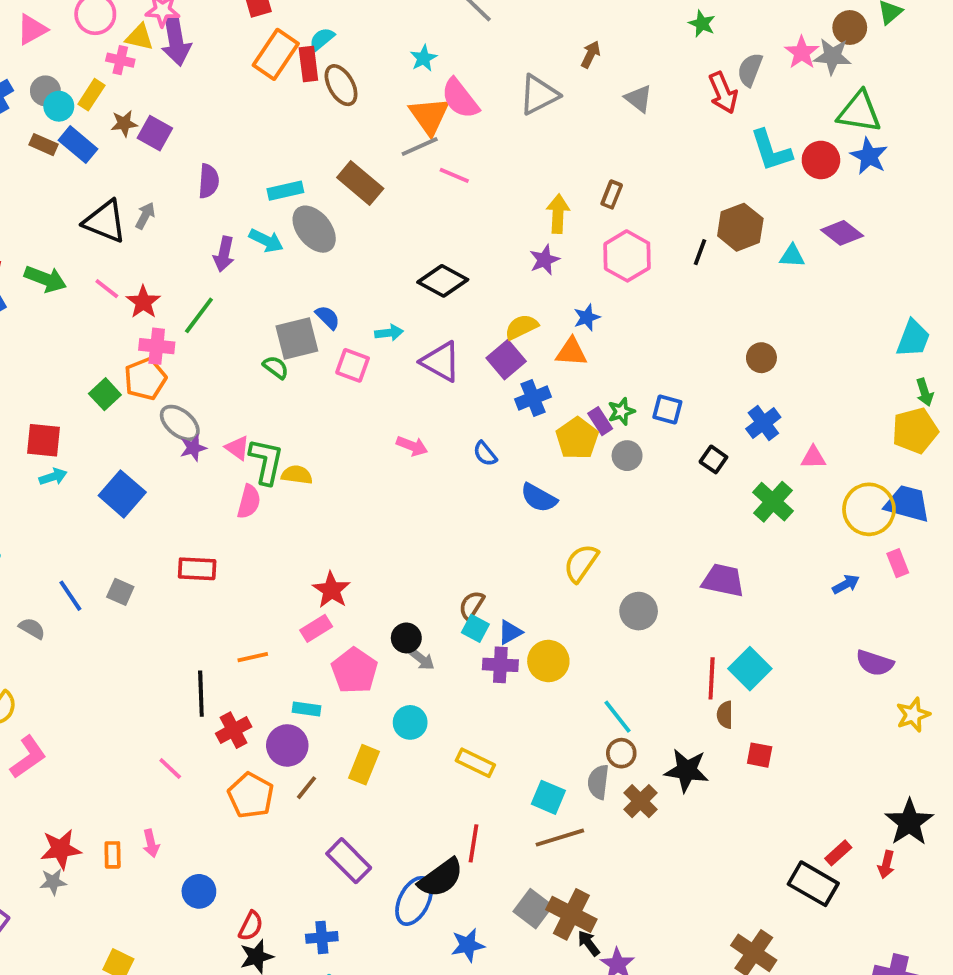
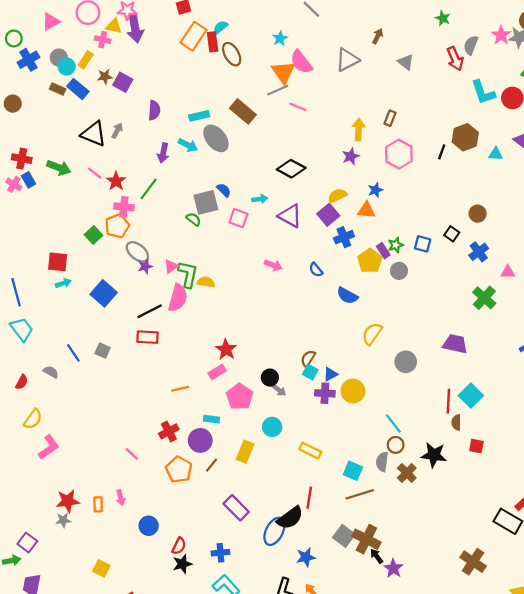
pink triangle: (237, 448) -> (171, 266), turned 48
black square: (713, 459) -> (452, 234), moved
pink semicircle: (249, 502) -> (178, 298), size x1.4
black line: (201, 694) -> (150, 311), moved, turned 65

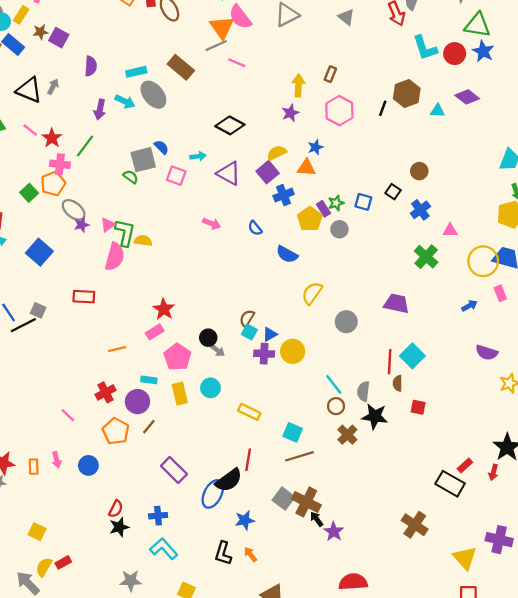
black line: (150, 311) -> (23, 325), moved
yellow rectangle: (245, 452) -> (180, 394), moved, turned -35
gray semicircle: (382, 462) -> (363, 391), moved
blue circle: (149, 526) -> (88, 465), moved

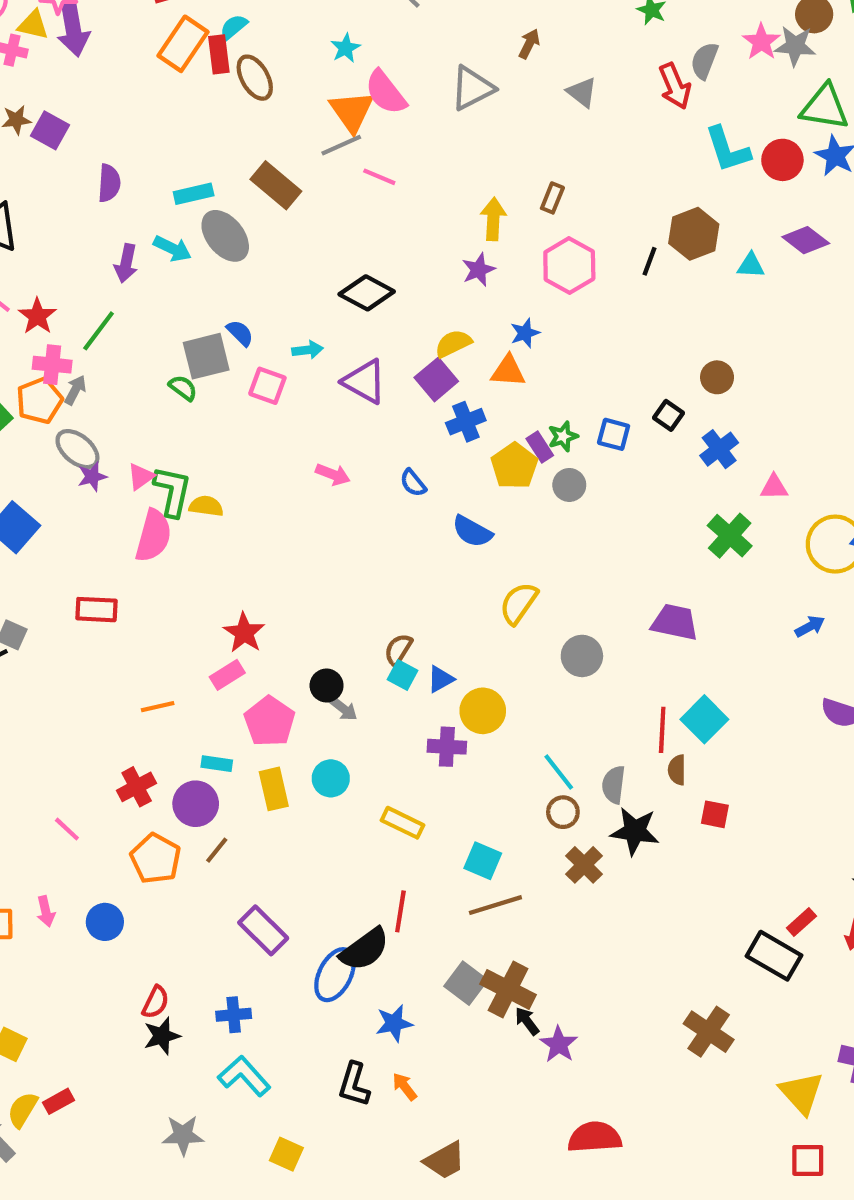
gray arrow: (53, 87) -> (75, 390), moved
purple cross: (264, 354) -> (447, 747), moved

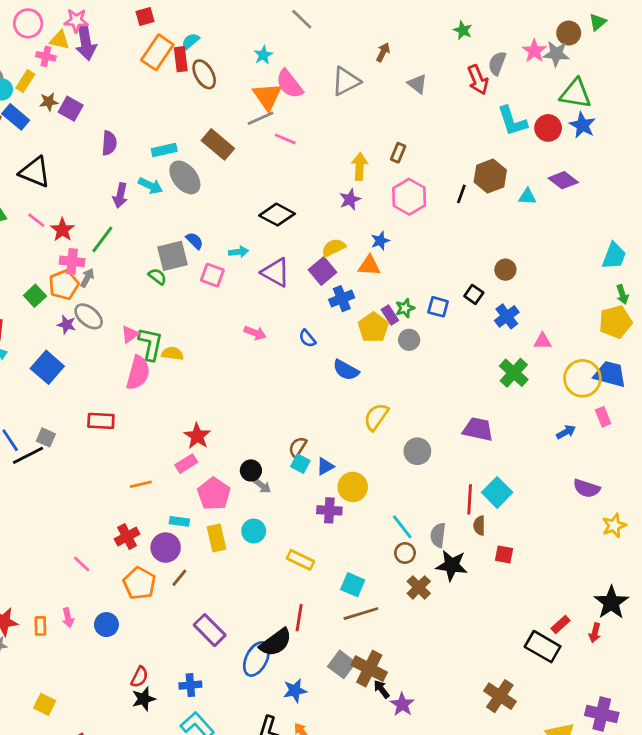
purple star: (92, 477) -> (67, 325), moved, turned 30

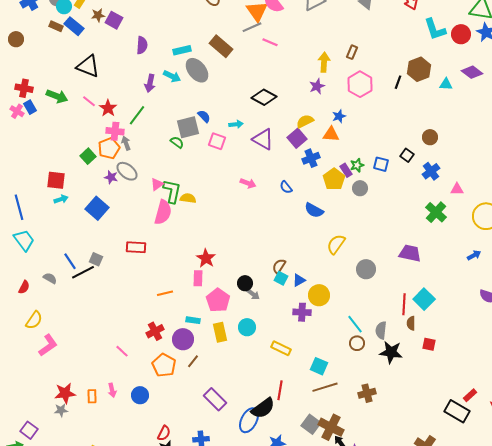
gray arrow: (87, 278) -> (126, 143), turned -48
pink rectangle: (186, 464) -> (198, 278), turned -56
brown cross: (419, 587) -> (367, 393), moved, turned 30

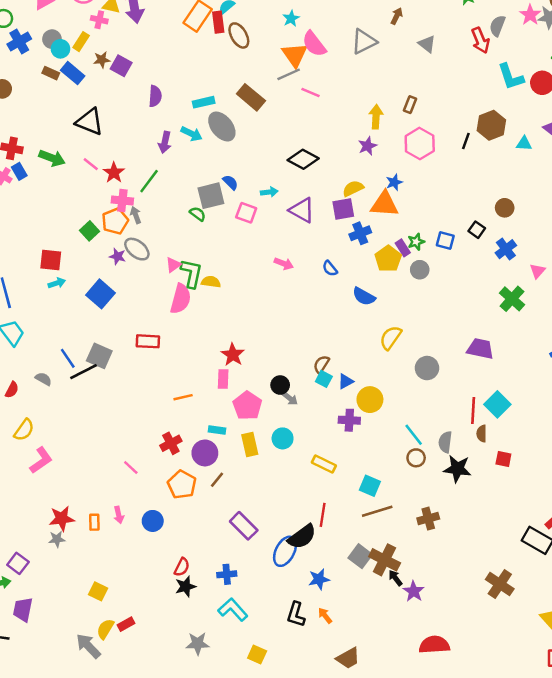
orange triangle: (331, 134) -> (385, 204), size x1.4
purple square: (297, 138) -> (343, 209), turned 30
pink triangle: (457, 189) -> (537, 271), turned -48
gray square: (96, 259) -> (99, 356), size x1.5

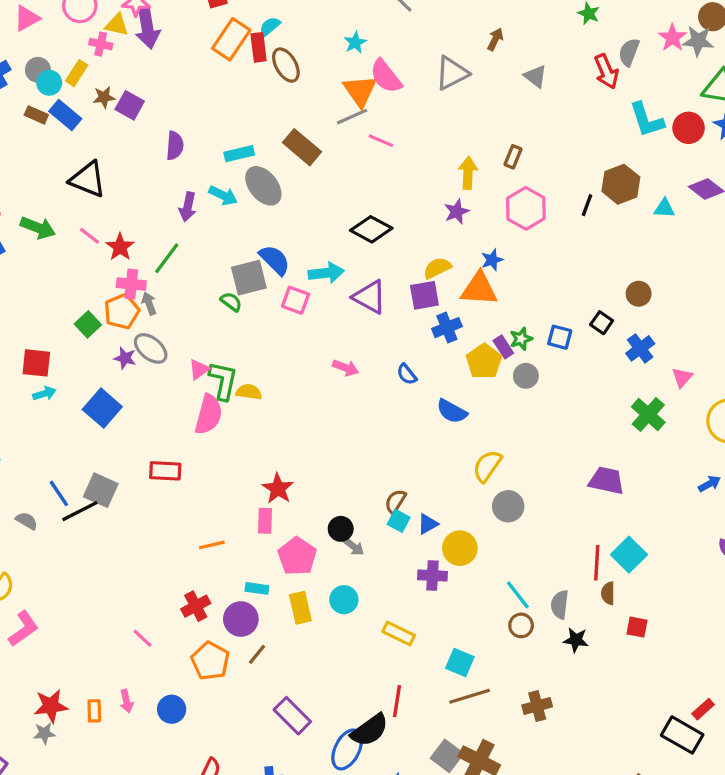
blue semicircle: (230, 182) -> (275, 260), size x1.5
cyan arrow: (269, 192) -> (326, 273), size x1.5
gray circle: (427, 368) -> (508, 506), moved
black star: (457, 469) -> (576, 640), size x0.7

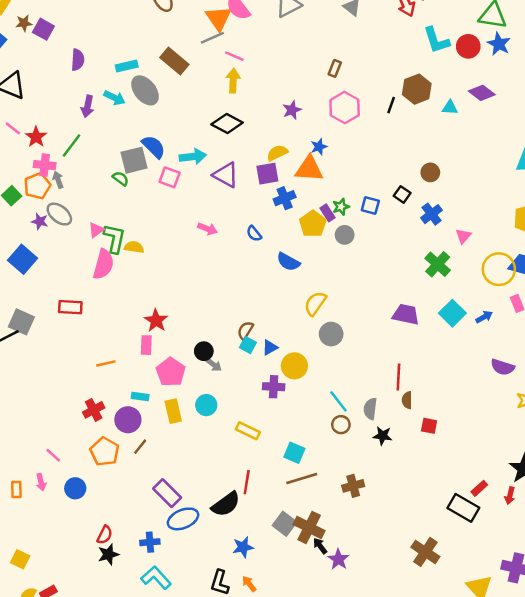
yellow arrow: (468, 173) -> (233, 81), moved
cyan square: (629, 555) -> (452, 313), moved
pink line: (143, 638) -> (53, 455), moved
blue ellipse: (347, 749) -> (183, 519), moved, turned 40

